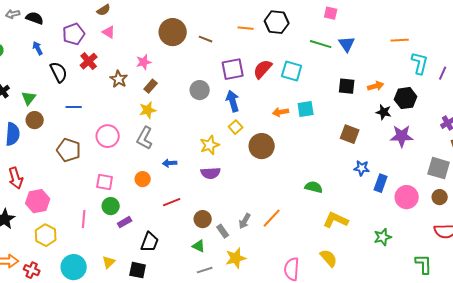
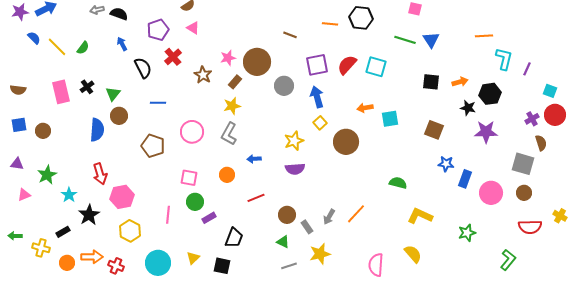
brown circle: (173, 32) -> (257, 62), moved
cyan square: (306, 109) -> (390, 119), moved
green L-shape: (424, 264) -> (508, 260), turned 40

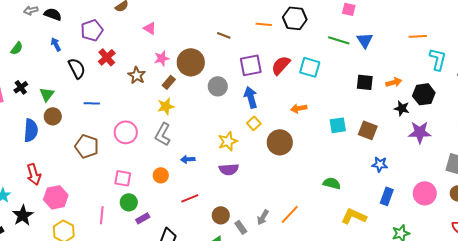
pink triangle: (193, 28) -> (150, 28), moved
cyan square: (390, 119) -> (338, 125), moved
blue rectangle: (465, 179) -> (387, 196), moved

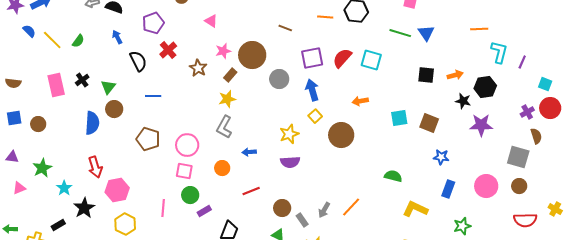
pink circle: (126, 132) -> (187, 145), moved

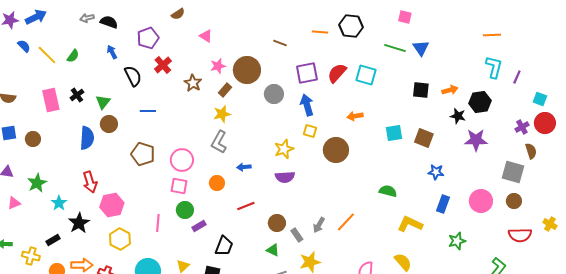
orange line: (479, 29) -> (492, 35), moved
yellow square: (315, 116) -> (310, 131), turned -32

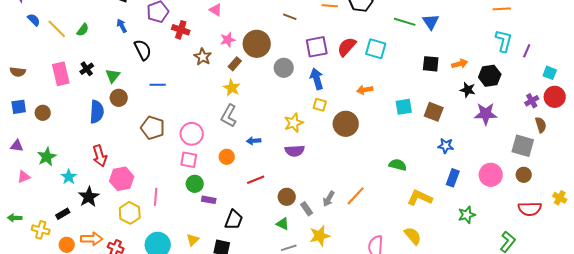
red cross: (163, 65) -> (181, 30), moved, turned -30
yellow star: (222, 114) -> (232, 88), turned -30
pink line: (158, 223) -> (156, 197), moved
purple rectangle: (199, 226) -> (209, 200), turned 40

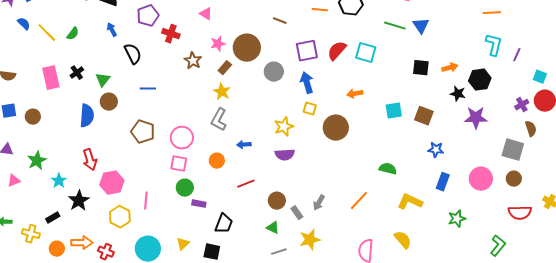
orange line: (356, 196) -> (359, 201), moved

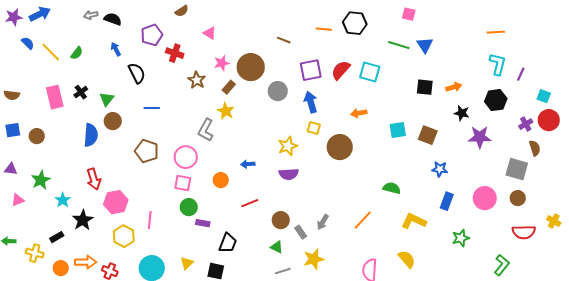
black hexagon: (480, 80) -> (496, 100), moved
gray L-shape: (219, 120) -> (206, 130), moved

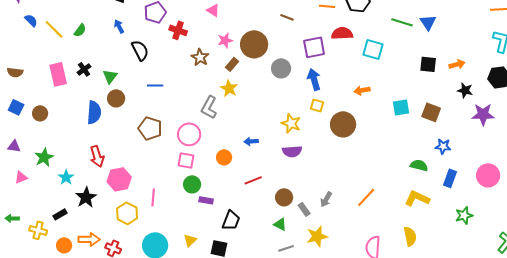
red semicircle: (341, 70) -> (342, 33), moved, turned 45
blue square: (13, 130) -> (16, 107), turned 35
yellow star: (288, 146) -> (291, 123), turned -30
green semicircle: (392, 188) -> (419, 165), moved
yellow semicircle: (407, 259) -> (410, 236), turned 30

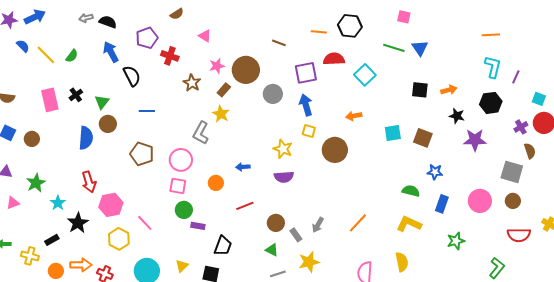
blue arrow: (119, 26) -> (111, 52), size x1.5
cyan square: (373, 49) -> (365, 75), turned 30
pink line: (153, 197) -> (145, 223), turned -48

